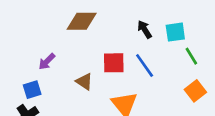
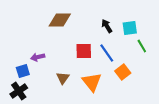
purple arrow: (47, 61) -> (38, 57), moved, turned 32
brown triangle: (84, 82) -> (63, 78), moved, turned 32
orange square: (195, 91) -> (123, 72), moved

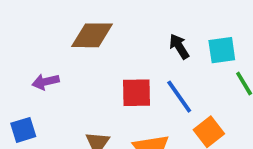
purple arrow: (38, 57) -> (46, 82), moved

